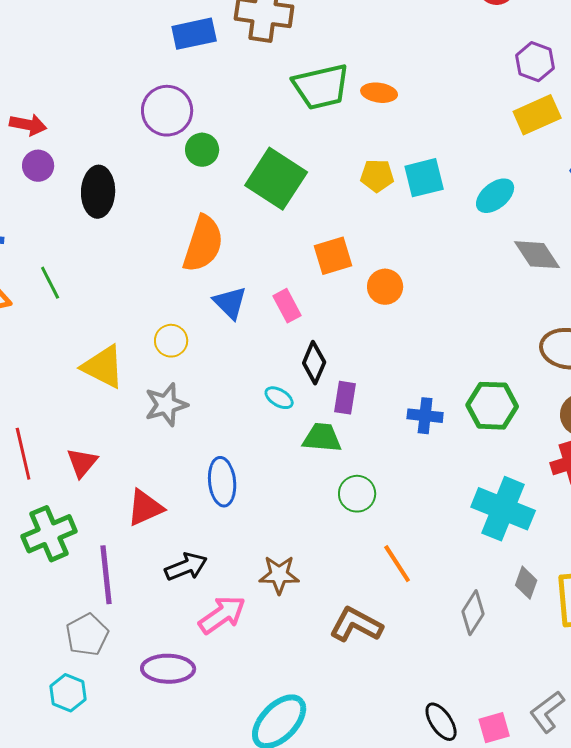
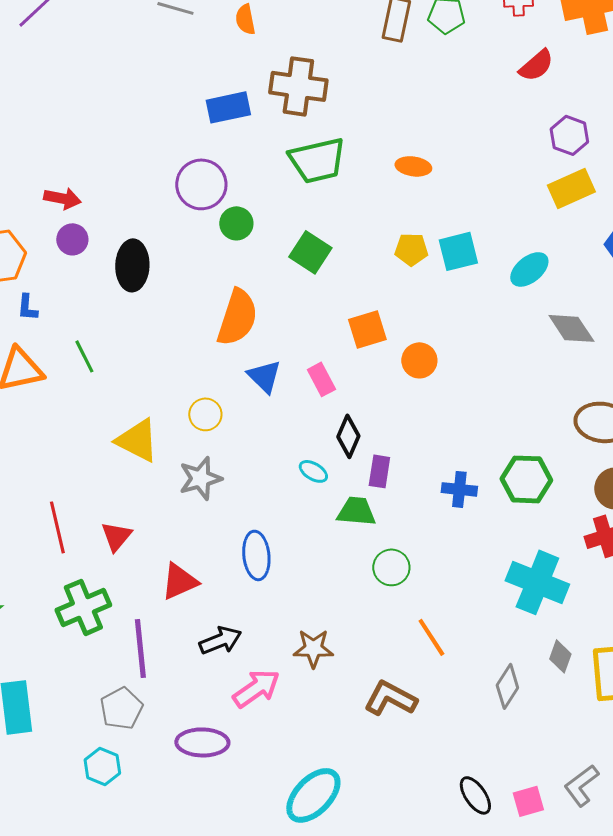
green trapezoid: (321, 87) -> (317, 160), moved
green square: (276, 179) -> (310, 252), size x0.7

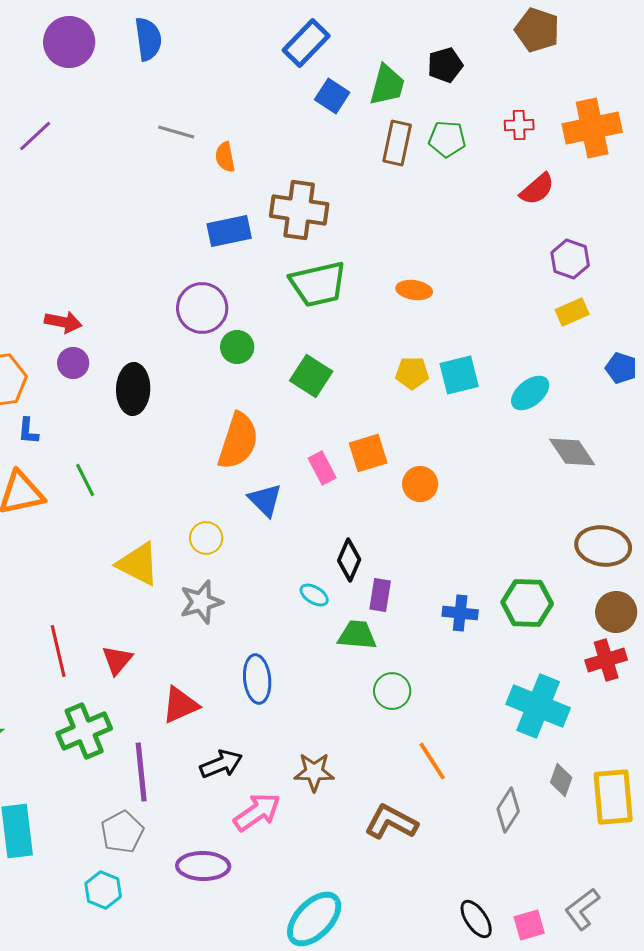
orange semicircle: (245, 19) -> (225, 157), moved
yellow rectangle: (571, 188) -> (572, 312), size x0.7
pink rectangle: (321, 379) -> (322, 468), moved

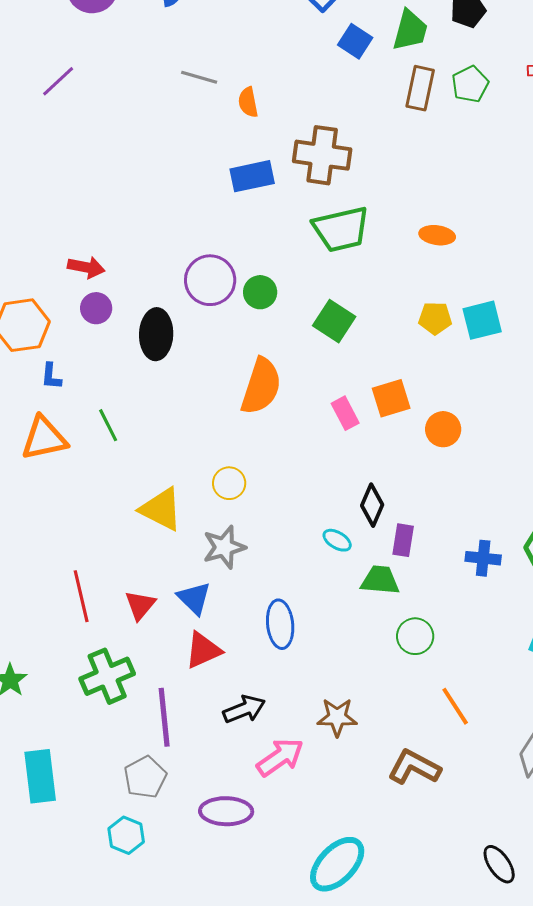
green pentagon: (447, 139) -> (470, 84), turned -30
purple circle: (202, 308) -> (210, 280), moved
blue triangle: (265, 500) -> (194, 598), moved

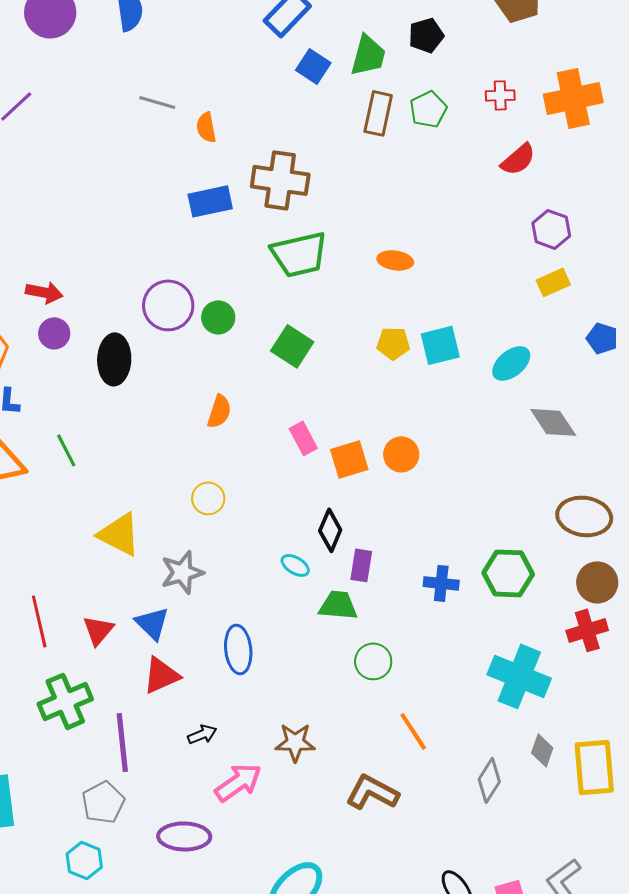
orange semicircle: (261, 386) -> (219, 411), size x0.6
orange square: (391, 398) -> (349, 459), moved
yellow circle: (229, 483) -> (208, 498), moved
black arrow: (244, 709) -> (202, 734), size x0.7

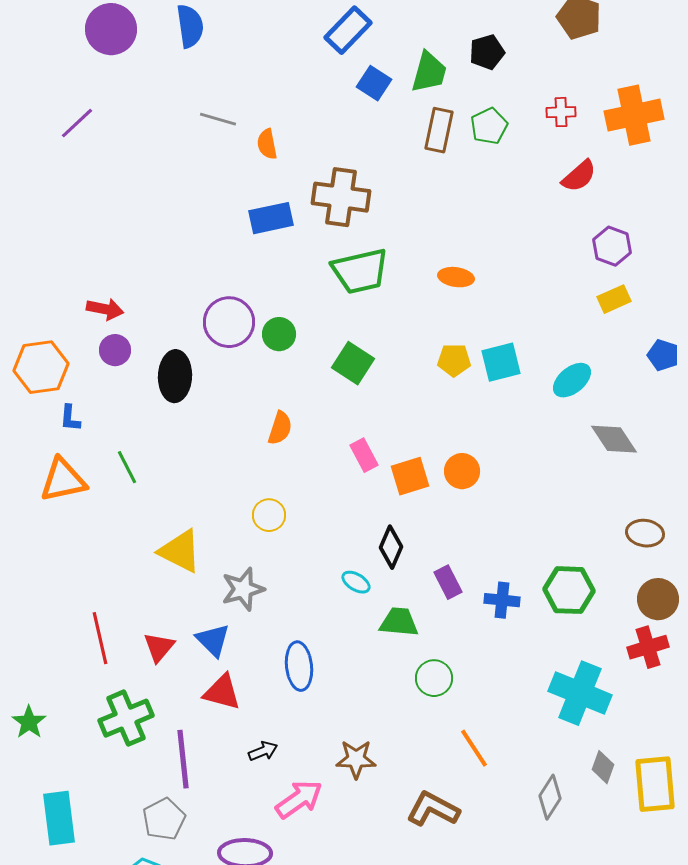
brown ellipse: (584, 516) -> (645, 533), size x0.7
purple rectangle: (361, 565) -> (448, 582), moved, turned -36
red triangle: (161, 675) -> (222, 692), turned 39

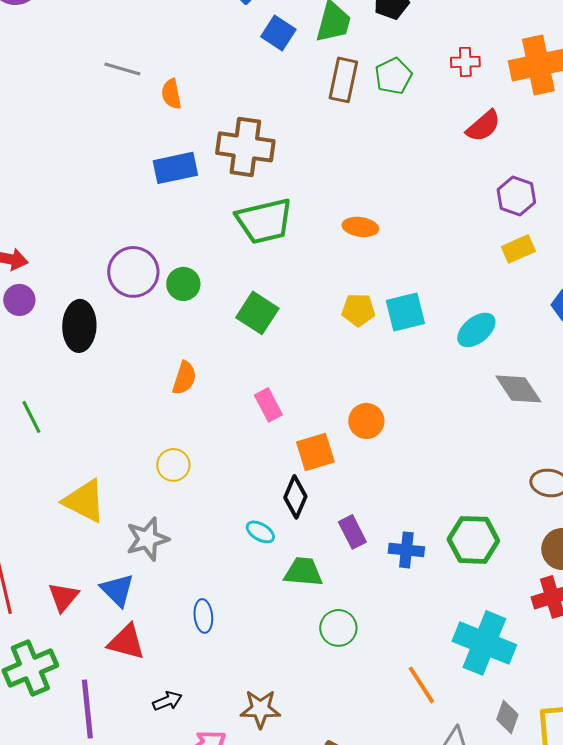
orange square: (410, 476) -> (315, 452), moved
blue ellipse: (299, 666) -> (203, 616), size x0.7
orange line: (474, 748) -> (421, 685), moved

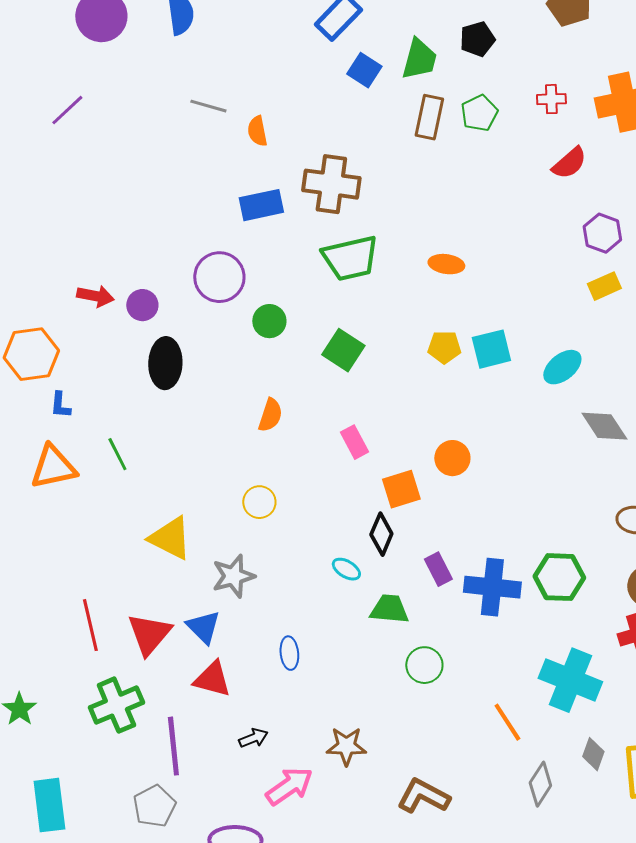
purple circle: (133, 272) -> (219, 277), moved
purple circle: (19, 300) -> (142, 305), moved
blue cross: (406, 550) -> (492, 587), size x1.6
red triangle: (63, 597) -> (149, 634), size x1.4

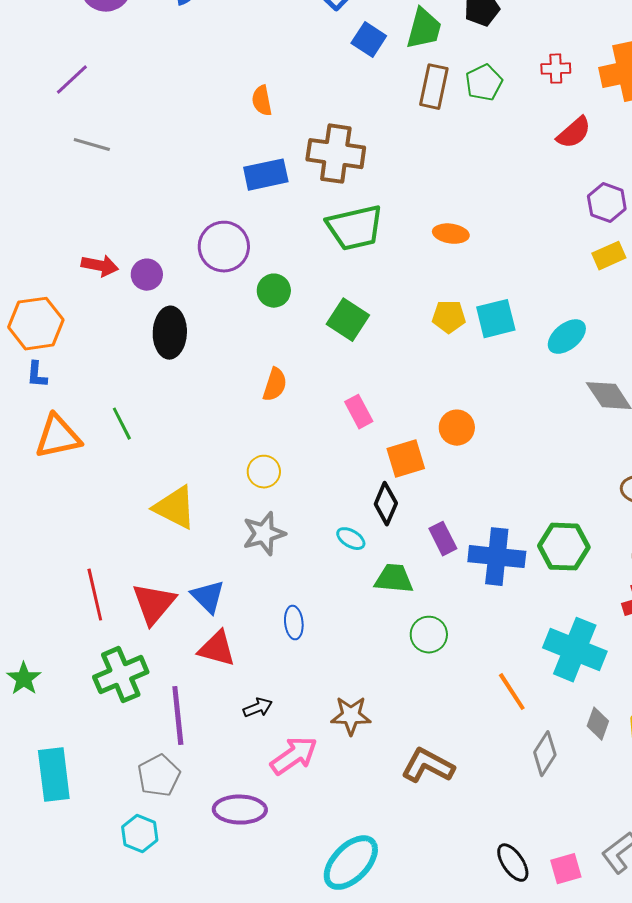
gray line: (208, 106) -> (92, 145), moved
blue L-shape: (60, 405) -> (37, 375), moved
gray star: (233, 576) -> (264, 534), moved

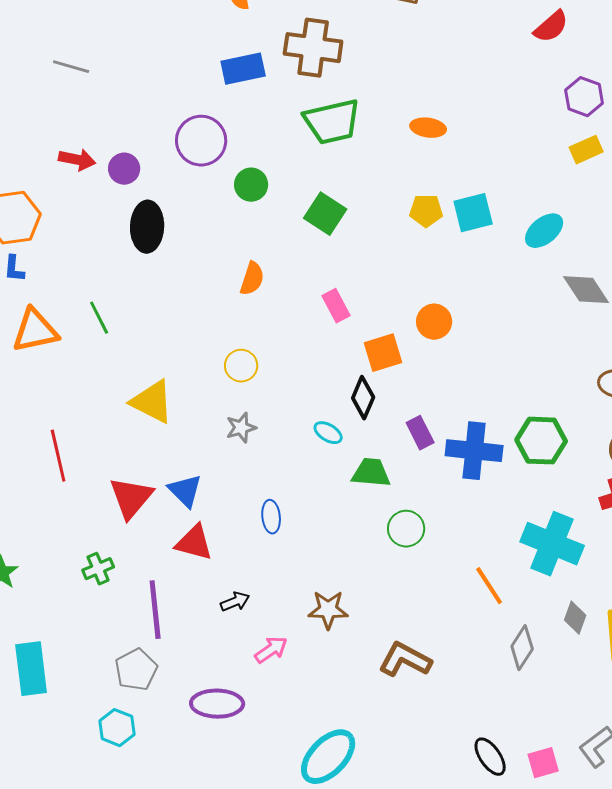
gray line: (92, 145) -> (71, 67), moved
gray star: (264, 534) -> (241, 428), size x0.7
red line: (95, 595) -> (58, 456), moved
green cross: (121, 675) -> (98, 569), size x0.6
pink arrow: (294, 756) -> (271, 650), size x0.7

